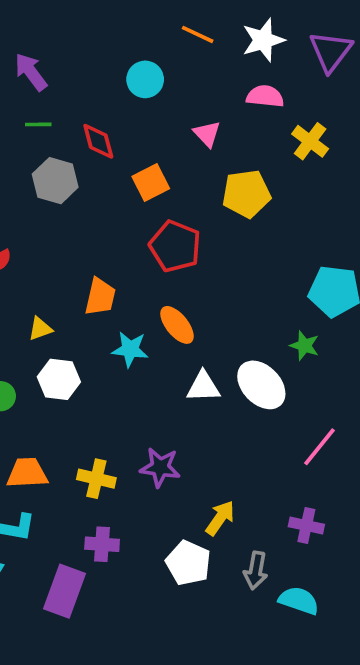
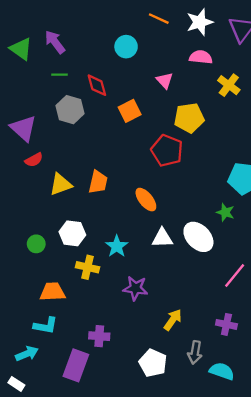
red pentagon: (175, 246) -> (167, 151), moved
yellow triangle: (40, 329) -> (61, 184), moved, size x1.5
cyan star: (130, 349) -> (117, 246), moved, turned 30
yellow cross: (96, 479) -> (88, 267), moved
white pentagon: (188, 563) -> (153, 363), moved

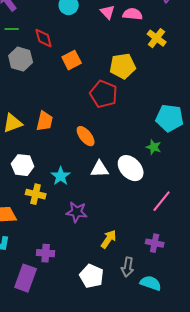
pink triangle: (165, 80) -> (108, 12), moved

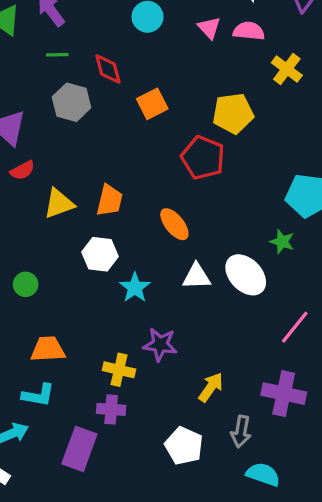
white hexagon: (23, 165) -> (100, 254), moved
yellow cross: (36, 194) -> (119, 370), moved
purple cross: (155, 243) -> (284, 394), size x1.5
cyan semicircle: (151, 283) -> (263, 474), moved

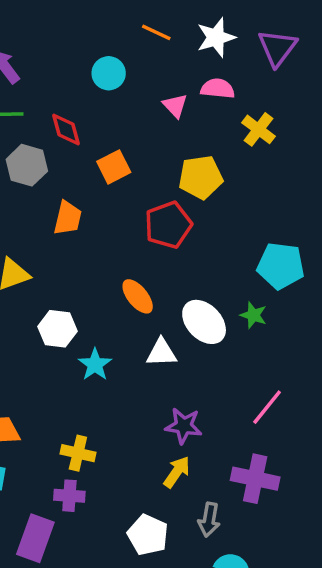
pink triangle: (209, 28) -> (175, 106), moved
red pentagon: (203, 158) -> (168, 225), turned 30
orange trapezoid: (110, 200) -> (68, 218), moved
white ellipse: (246, 275) -> (204, 322), moved
purple star: (160, 344) -> (184, 426), moved

